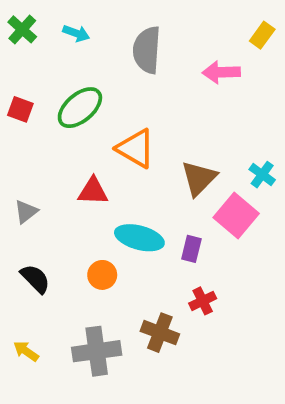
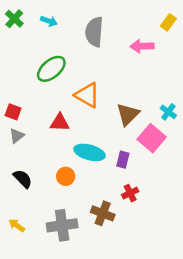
red square: (20, 109) -> (13, 112), moved

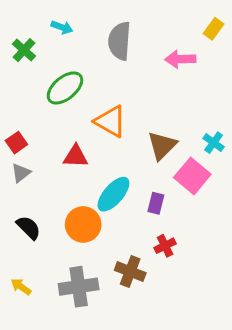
green cross: (14, 19) -> (24, 50), moved
red square: (13, 112) -> (16, 143), turned 35
cyan ellipse: (90, 152) -> (113, 194), turned -64
orange circle: (66, 176) -> (83, 224), size x1.5

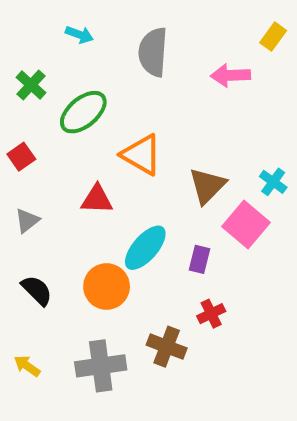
green cross: (24, 50) -> (31, 85), moved
red square: (16, 143) -> (21, 157), moved

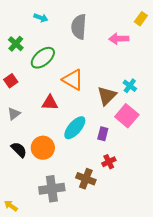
cyan cross: (273, 182) -> (130, 86), moved
orange circle: (107, 286) -> (43, 148), moved
yellow arrow: (27, 366) -> (11, 206), moved

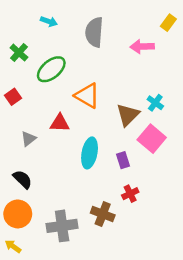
gray triangle: (14, 114) -> (29, 139), moved
cyan ellipse: (75, 128) -> (90, 153), turned -30
purple rectangle: (103, 134) -> (123, 160), turned -32
orange circle: (43, 148) -> (18, 214), moved

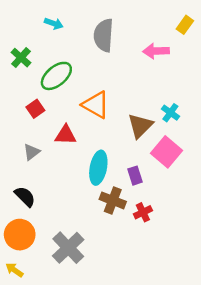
red square: (13, 97) -> (35, 109), moved
brown cross: (103, 214) -> (113, 200), moved
gray cross: (62, 226) -> (68, 248), turned -36

